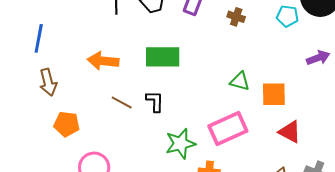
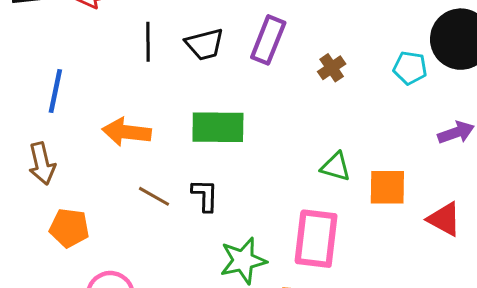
brown cross: (236, 17) -> (332, 68), turned 36
blue line: (39, 38) -> (55, 91), moved
pink rectangle: (228, 129) -> (316, 239), turned -60
red triangle: (290, 132) -> (444, 219), moved

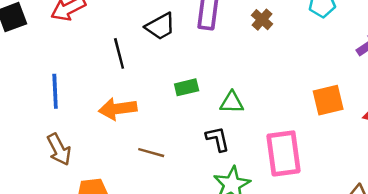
black line: (148, 42) -> (119, 53), moved
green rectangle: (218, 127) -> (187, 87), size x0.6
green triangle: (336, 167) -> (232, 102), moved
black L-shape: (205, 195) -> (218, 139), moved

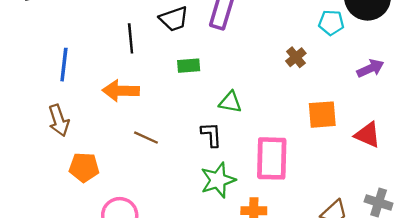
brown cross: (262, 20) -> (296, 57), moved
green rectangle: (187, 87) -> (189, 66), moved

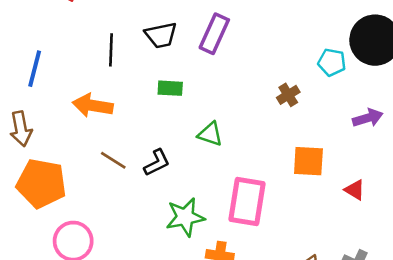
black L-shape: (211, 135) -> (157, 163), moved, turned 60
red triangle: (368, 135) -> (355, 190), size x0.7
orange pentagon: (84, 167) -> (41, 183), size x1.5

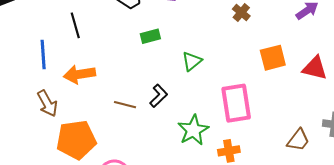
black line: (111, 50) -> (75, 25), moved
orange arrow: (93, 105) -> (79, 74), moved
green triangle: (210, 134) -> (192, 61), turned -40
red triangle: (355, 190) -> (315, 68), size x1.5

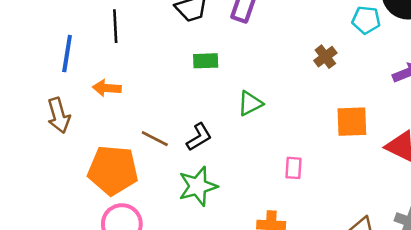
orange arrow: (79, 74) -> (107, 88), size x0.7
pink rectangle: (236, 103) -> (294, 168), size x0.5
green star: (193, 130) -> (198, 186), moved
orange pentagon: (76, 140) -> (113, 170), moved

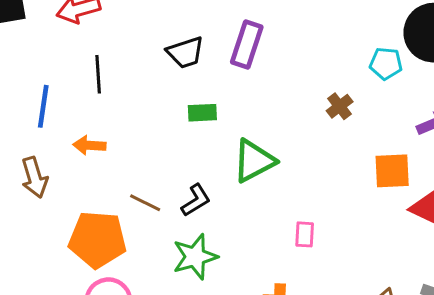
green triangle: (250, 103) -> (254, 161), size x1.5
orange square: (352, 122) -> (392, 171), moved

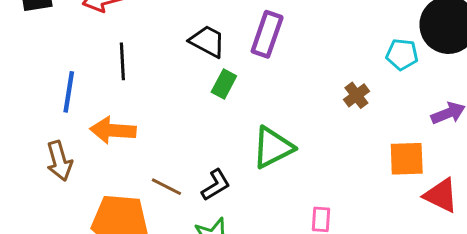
black trapezoid: (185, 52) -> (207, 41), turned -135
green rectangle: (202, 113) -> (224, 84), moved, turned -60
orange arrow: (89, 145) -> (113, 130), size x1.4

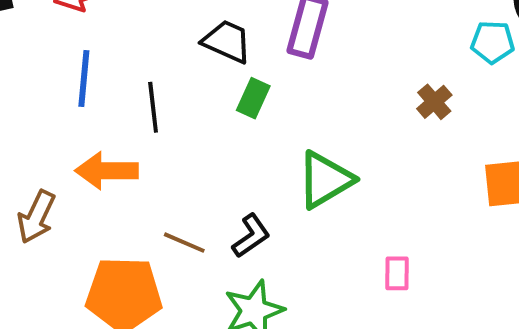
black line: (122, 61) -> (153, 107), moved
blue line: (69, 92) -> (84, 79), moved
brown arrow: (59, 161) -> (36, 217), turned 45

